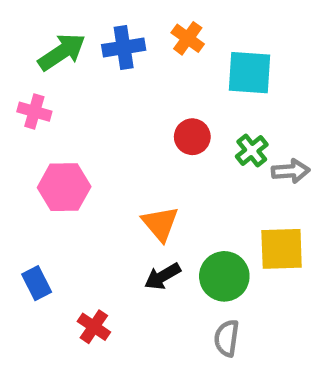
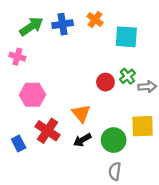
red circle: (192, 137) -> (105, 82), moved
red cross: (94, 327) -> (48, 131), moved, size x1.5

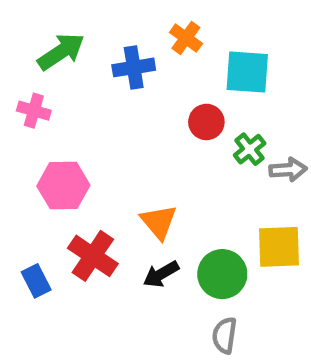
blue cross: (63, 24) -> (134, 67), moved
red circle: (105, 82) -> (206, 122), moved

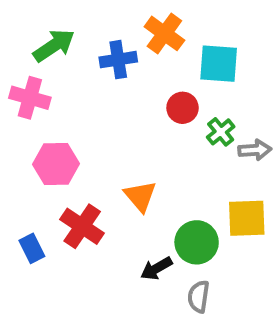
orange cross: (186, 38) -> (164, 33), size x1.4
pink cross: (34, 111) -> (30, 98), size x1.4
black arrow: (161, 274) -> (156, 268), moved

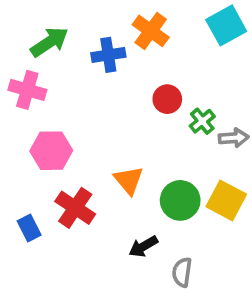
cyan square: (219, 64) -> (226, 25), moved, turned -33
yellow square: (247, 218) -> (226, 200), turned 30
green circle: (197, 242) -> (180, 200), moved

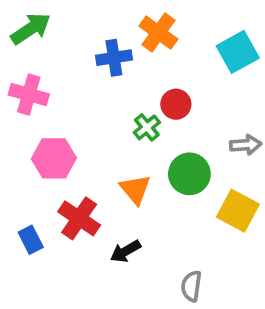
cyan square: (226, 25) -> (238, 52), moved
green arrow: (49, 42) -> (31, 29), moved
green cross: (202, 121) -> (147, 127), moved
green circle: (180, 200) -> (189, 174), moved
black arrow: (143, 246) -> (126, 251), moved

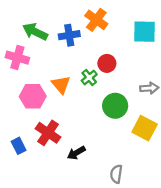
green arrow: (31, 29) -> (35, 32), moved, turned -120
cyan square: (238, 52) -> (145, 32), turned 30
orange triangle: (135, 189) -> (61, 85), moved

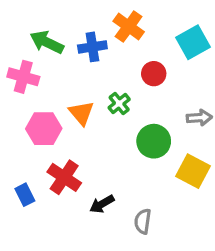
cyan square: (145, 32) -> (193, 42), turned -30
red circle: (107, 63) -> (154, 74), moved
gray semicircle: (116, 174) -> (143, 221), moved

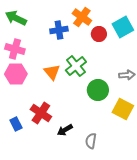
green arrow: (47, 42) -> (16, 18), moved
red circle: (154, 74) -> (99, 34), moved
green cross: (119, 104) -> (76, 66), size x1.5
pink hexagon: (44, 129) -> (16, 74), moved

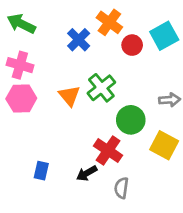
blue cross: (59, 30) -> (79, 40), turned -36
red cross: (41, 113) -> (108, 151), moved
blue rectangle: (16, 124) -> (41, 171), moved, turned 40

